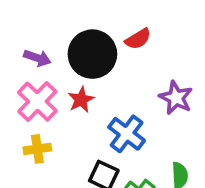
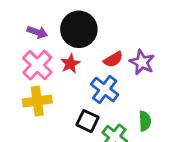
red semicircle: (138, 39) -> (113, 59), moved
yellow cross: (37, 149) -> (37, 101), size x1.4

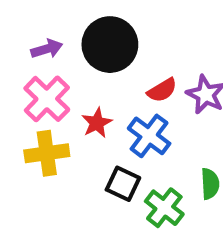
purple arrow: (37, 32) -> (47, 49), turned -36
red star: (70, 64) -> (97, 123), moved

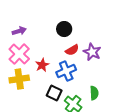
black circle: (110, 45) -> (64, 29), moved, size x0.6
blue cross: (149, 136) -> (66, 71), turned 30

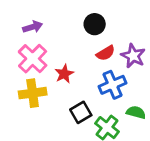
blue cross: (66, 71) -> (113, 85), moved
black square: (54, 93) -> (81, 112), turned 35
green semicircle: (94, 93) -> (136, 112), turned -72

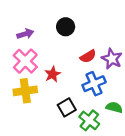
black circle: (95, 24) -> (66, 27), moved

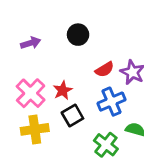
pink cross: (25, 61) -> (31, 93), moved
yellow cross: (25, 91) -> (35, 129), moved
black square: (67, 107) -> (72, 115), moved

